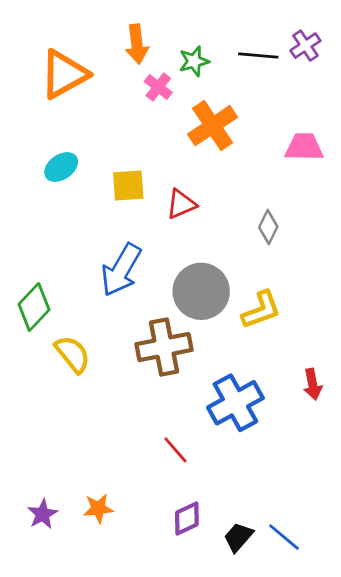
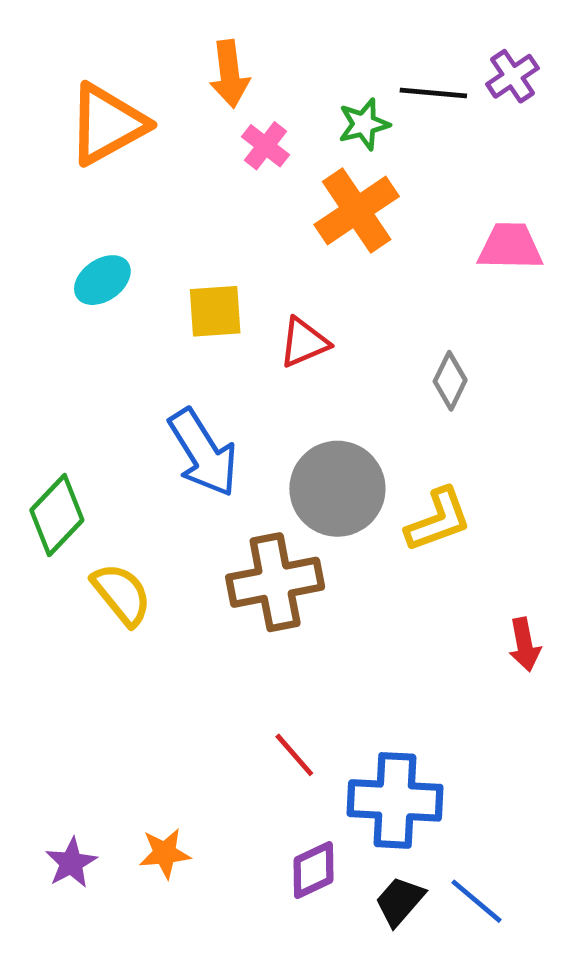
green star: (194, 61) -> (364, 124), moved
blue arrow: (121, 270) -> (203, 453), turned -62
blue cross: (235, 403) -> (395, 800), moved, turned 32

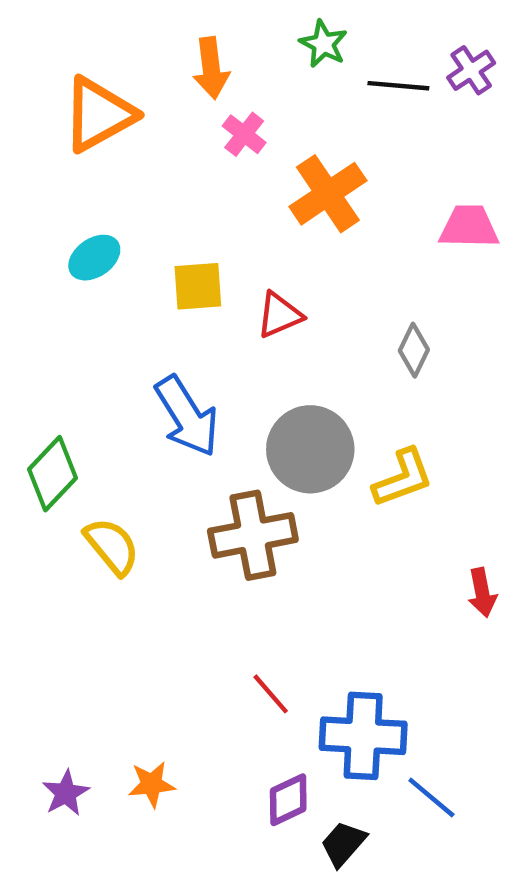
green star: (364, 124) -> (323, 44), moved, turned -30
black trapezoid: (400, 901) -> (343, 844), moved
blue line: (477, 901) -> (431, 797), moved

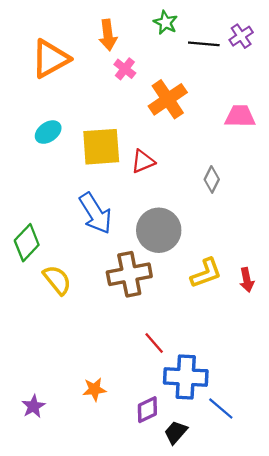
yellow square: (198, 286) -> (101, 147), size x1.5
yellow L-shape: (403, 478) -> (206, 273), moved
red arrow: (482, 593) -> (247, 280), moved
red line: (271, 694) -> (154, 343), moved
orange star: (152, 784) -> (94, 389), moved

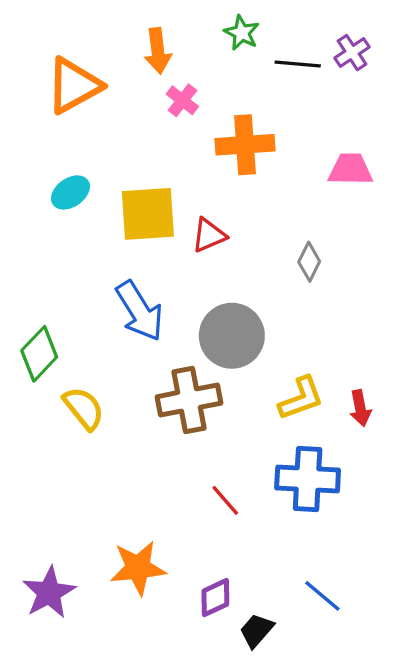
orange cross: (168, 99) -> (245, 145), turned 30
blue cross: (186, 377) -> (308, 479), moved
orange star: (94, 389) -> (138, 568), size x1.6
purple star: (33, 406) -> (49, 593), size x1.5

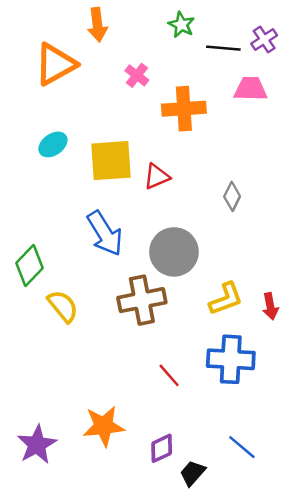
orange arrow: (158, 51) -> (97, 25), moved
pink trapezoid: (350, 169) -> (251, 89), moved

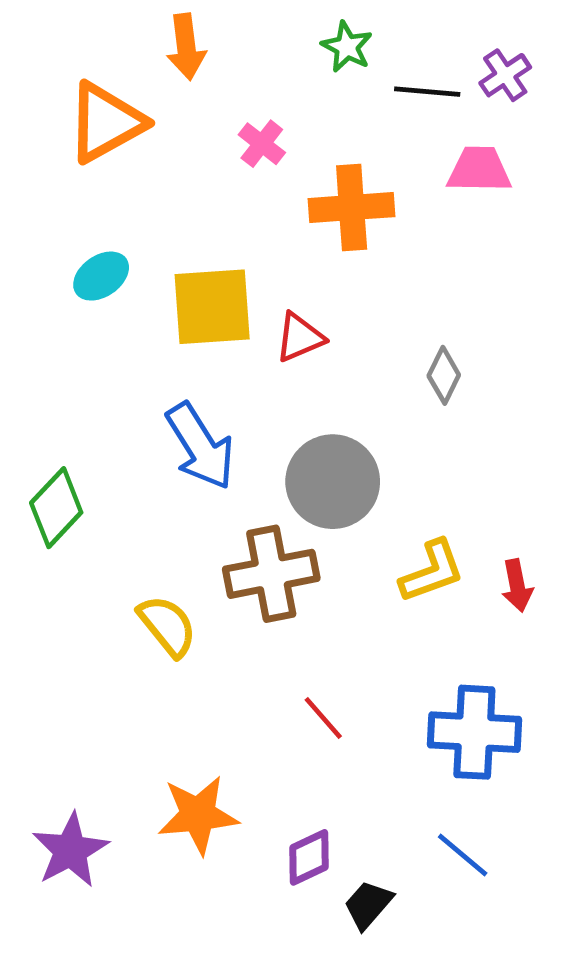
yellow semicircle: (63, 306) -> (167, 626), moved
blue cross: (231, 359) -> (474, 732), moved

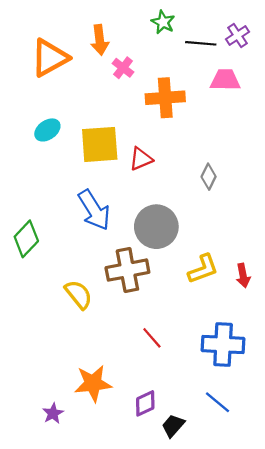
orange arrow: (186, 47) -> (100, 40), moved
purple star: (70, 850) -> (53, 413), moved, size x0.6

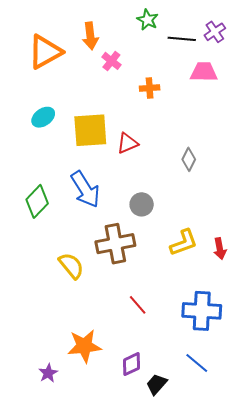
orange cross: (165, 98) -> (150, 88), size x0.6
gray circle: (156, 227) -> (142, 204), size x0.6
green diamond: (26, 239) -> (37, 201), moved

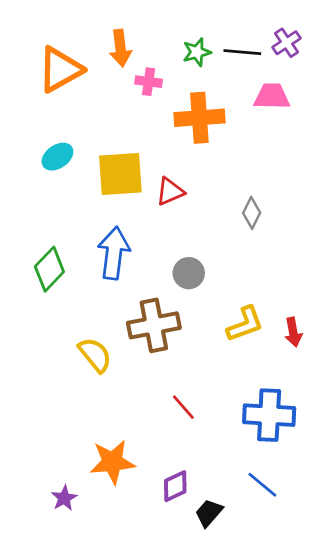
green star: (148, 20) -> (197, 52), moved, turned 30
pink cross: (111, 61) -> (149, 82), turned -30
orange cross: (150, 88) -> (199, 118), size x1.8
blue arrow: (85, 189) -> (114, 253), turned -141

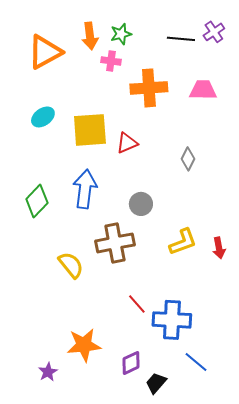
green star: (197, 52) -> (121, 34), moved
pink trapezoid: (272, 96) -> (203, 90), moved
blue cross: (269, 415) -> (172, 320), moved

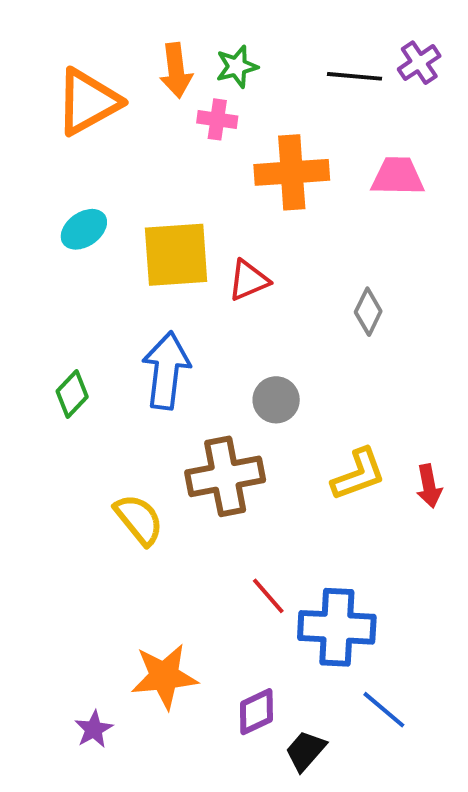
green diamond: (37, 201) -> (72, 394), size x0.7

